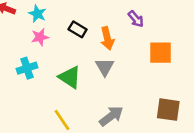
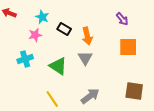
cyan star: (37, 14) -> (42, 17), moved
purple arrow: (136, 19) -> (122, 19), moved

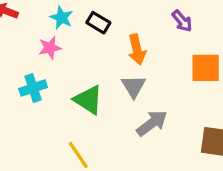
purple arrow: (122, 19) -> (182, 21), moved
black rectangle: (64, 29) -> (98, 23), moved
gray arrow: (90, 96) -> (152, 123), moved

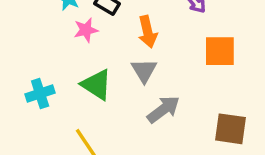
pink star: (50, 48) -> (86, 30), moved
cyan cross: (33, 88) -> (40, 93), moved

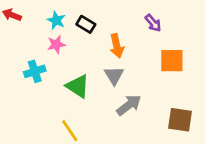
pink star: (86, 30) -> (56, 44), moved
cyan cross: (40, 93) -> (35, 71), moved

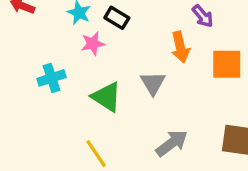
pink star: (56, 44) -> (93, 44), moved
orange arrow: (117, 46) -> (180, 47), moved
gray arrow: (129, 105) -> (172, 143), moved

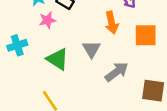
gray arrow: (172, 143) -> (117, 72), moved

